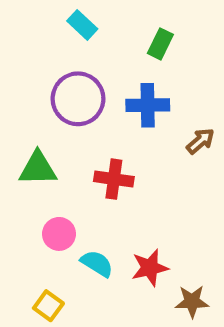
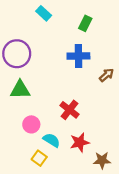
purple circle: (78, 99) -> (17, 54), moved
red cross: (114, 179) -> (69, 110), moved, turned 30
yellow square: (48, 306) -> (39, 158), moved

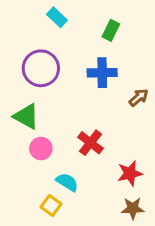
purple circle: (17, 54) -> (41, 68), moved
green triangle: (20, 90) -> (26, 116), turned 30
pink circle: (31, 124) -> (41, 149), moved
red star: (80, 142) -> (130, 173), moved

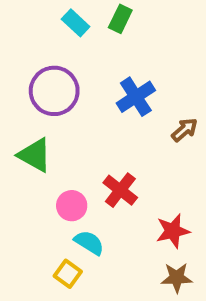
green rectangle: (111, 30) -> (120, 19), moved
blue cross: (102, 73) -> (136, 97), turned -32
pink circle: (41, 149) -> (72, 206), moved

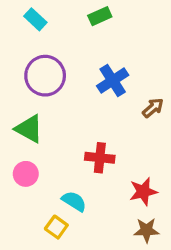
green rectangle: (120, 19) -> (100, 16), turned 40
cyan rectangle: (76, 23) -> (35, 19), moved
red cross: (120, 190) -> (100, 158), turned -32
pink circle: (72, 206) -> (26, 174), moved

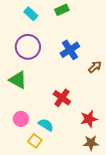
cyan rectangle: (35, 19) -> (31, 14), moved
red cross: (100, 158) -> (62, 98), turned 30
pink circle: (26, 174) -> (21, 119), moved

